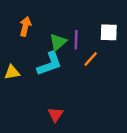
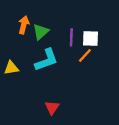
white square: (109, 32) -> (91, 38), moved
green triangle: (58, 42) -> (41, 32), moved

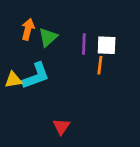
orange line: (85, 55) -> (100, 65), turned -35
cyan L-shape: (46, 60) -> (36, 76), moved

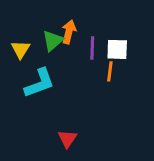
orange arrow: (28, 29) -> (69, 32), moved
yellow triangle: (13, 80) -> (20, 49), moved, turned -48

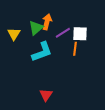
purple line: (92, 48) -> (63, 33), turned 56
cyan L-shape: (40, 83) -> (42, 52), moved

